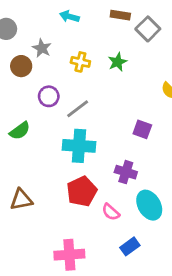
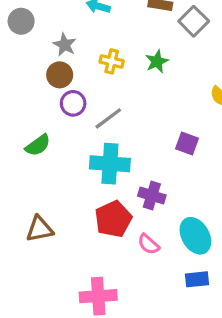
brown circle: (21, 66) -> (60, 75), moved
purple cross: (126, 172) -> (152, 196), moved
blue rectangle: (130, 246) -> (197, 279), moved, turned 30

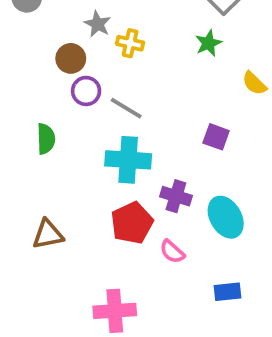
gray star: (65, 45) -> (98, 24), moved
green star: (157, 61) -> (208, 43), moved
gray line: (108, 118) -> (126, 108), turned 68
green semicircle: (38, 145) -> (46, 139), turned -56
cyan ellipse: (195, 236) -> (226, 217), moved

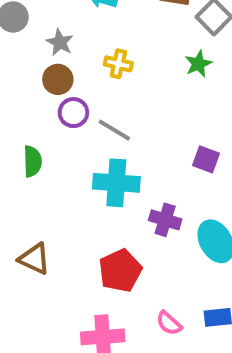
gray star: (98, 24) -> (60, 42), moved
red pentagon: (132, 223) -> (120, 271), moved
brown triangle: (48, 234) -> (34, 259), turned 36
pink semicircle: (172, 252) -> (169, 323), moved

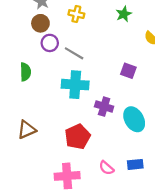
brown triangle: (34, 259) -> (27, 130), turned -48

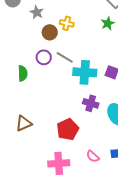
brown circle: (40, 23) -> (50, 32), moved
purple circle: (50, 43) -> (44, 57), moved
cyan cross: (75, 85) -> (85, 72), moved

